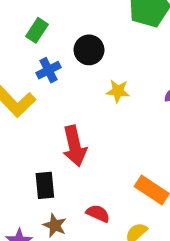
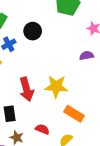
yellow star: (118, 91) -> (56, 86), moved, size x1.6

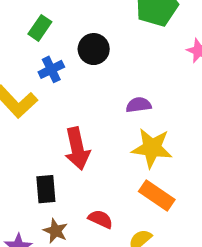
purple semicircle: (86, 56) -> (139, 105), moved
yellow star: (56, 86) -> (152, 148), moved

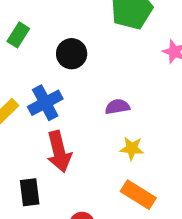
blue cross: (51, 69) -> (45, 103), moved, size x1.4
yellow star: (152, 148) -> (132, 148), size x0.6

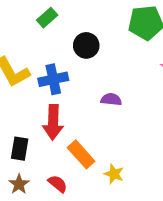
yellow star: (132, 148) -> (114, 174), moved
orange rectangle: (138, 195) -> (81, 154), moved

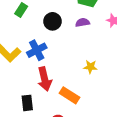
purple semicircle: (111, 99) -> (83, 23), moved
yellow star: (114, 174) -> (90, 67), moved

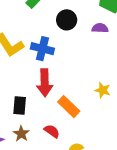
blue cross: (37, 50) -> (42, 49), turned 30
yellow star: (90, 67) -> (103, 90), moved

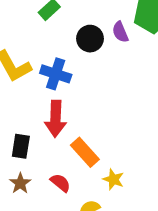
purple semicircle: (100, 28) -> (120, 32), moved, turned -119
yellow star: (103, 90) -> (113, 179), moved

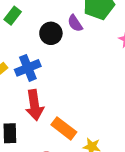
blue cross: (56, 74) -> (28, 68), turned -30

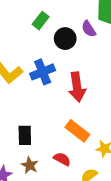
green rectangle: (13, 16) -> (41, 21), moved
red arrow: (35, 105) -> (77, 87), moved

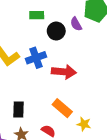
green rectangle: (41, 21) -> (37, 15), turned 48
red arrow: (77, 87) -> (64, 72), turned -80

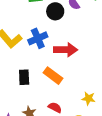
orange rectangle: (62, 108) -> (53, 76), moved
black rectangle: (19, 110) -> (24, 77), moved

